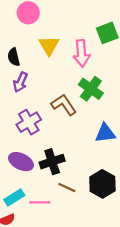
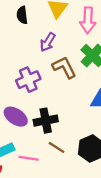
purple arrow: (20, 82) -> (48, 42), moved

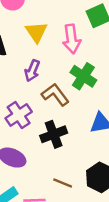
black cross: (46, 121) -> (54, 134), moved

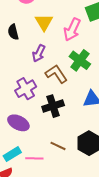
pink arrow: (72, 39) -> (72, 30), turned 30

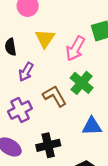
purple arrow: (39, 53) -> (26, 72), moved
black cross: (53, 106) -> (48, 145), moved

